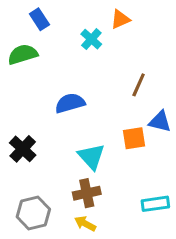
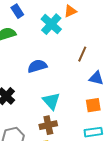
cyan cross: (91, 39) -> (51, 24), size x1.5
orange square: (134, 138) -> (93, 105), moved

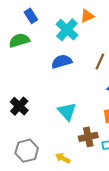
blue semicircle: (37, 66) -> (62, 62), moved
brown cross: (48, 125) -> (88, 137), moved

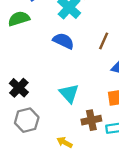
blue semicircle: (62, 62) -> (63, 41), turned 42
gray hexagon: (27, 151) -> (27, 120), moved

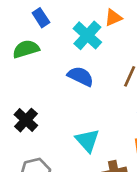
black cross: (19, 88) -> (26, 120), moved

